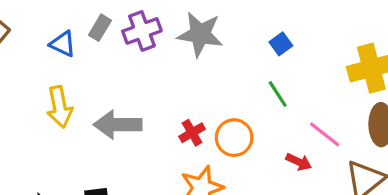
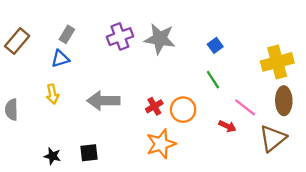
gray rectangle: (100, 28) -> (67, 34), moved
blue triangle: (63, 44) -> (60, 59), moved, turned -42
yellow arrow: (60, 107) -> (52, 94), moved, size x0.7

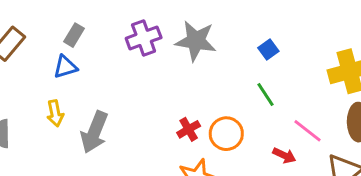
gray arrow: (103, 101) -> (94, 132), moved, turned -68

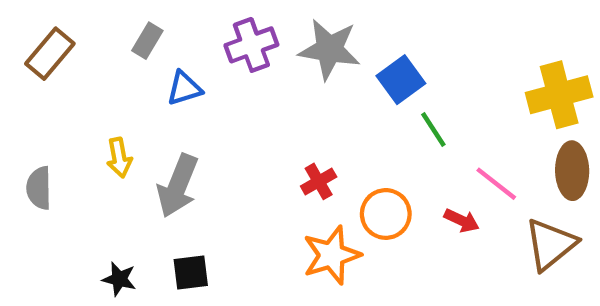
blue square: (268, 50) -> (401, 80), moved, size x1.5
blue triangle: (65, 67) -> (184, 88), moved
orange circle: (226, 134) -> (386, 214), moved

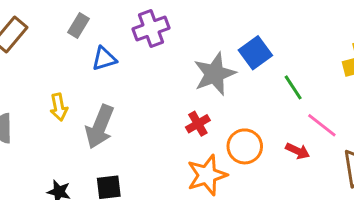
gray star: (329, 49) -> (215, 74), moved, turned -30
green line: (433, 129) -> (293, 87), moved

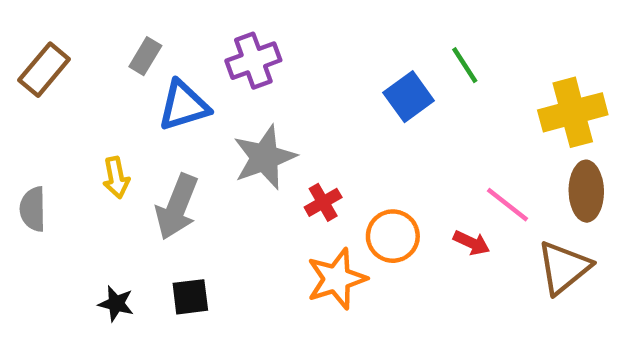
blue triangle: (104, 59) -> (184, 106), size x1.4
gray star: (215, 74) -> (265, 157), moved
green line: (293, 87) -> (465, 65), moved

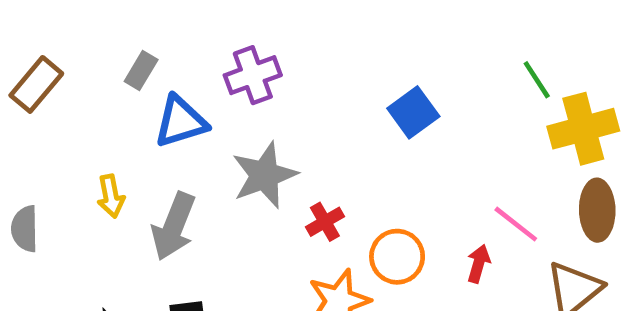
green line: (465, 65) -> (537, 80), moved
red arrow: (472, 243) -> (479, 264), turned -99

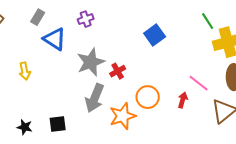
purple cross: (253, 75) -> (86, 19), size x0.7
blue triangle: (181, 122) -> (55, 39), turned 50
red cross: (325, 222) -> (118, 71), moved
gray arrow: (174, 226) -> (95, 98), moved

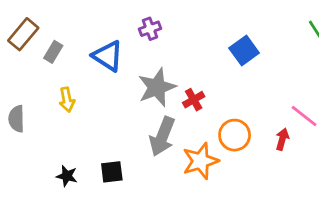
gray rectangle: (38, 17) -> (53, 52), moved

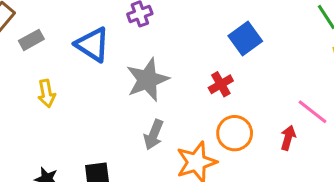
gray rectangle: (53, 52) -> (31, 40), turned 30
red cross: (194, 100) -> (221, 84), moved
gray arrow: (162, 136) -> (154, 135), size x0.7

